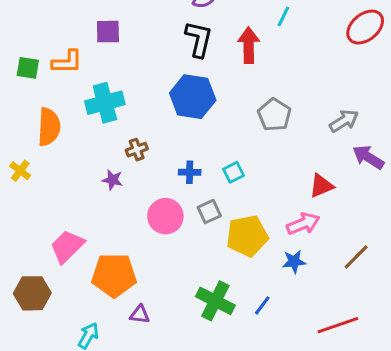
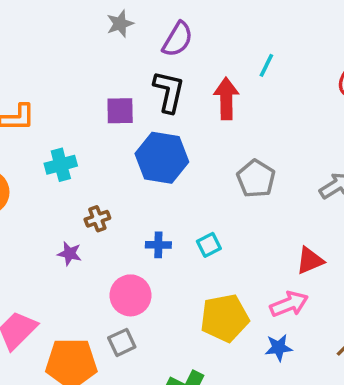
purple square: (108, 32) -> (120, 111), moved
cyan cross: (105, 103) -> (61, 165), size x0.7
gray square: (209, 212) -> (122, 342), moved

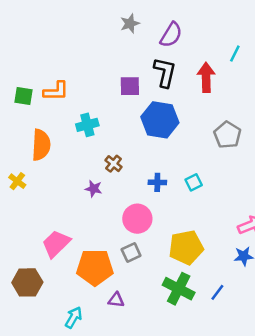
brown cross: (97, 219) -> (114, 164), turned -30
yellow pentagon: (225, 318) -> (186, 247), moved

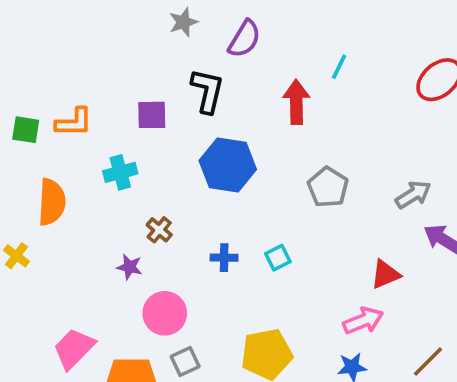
black L-shape: (165, 72) -> (207, 91), moved
purple square: (130, 86) -> (152, 115), moved
pink circle: (137, 219) -> (165, 313), moved

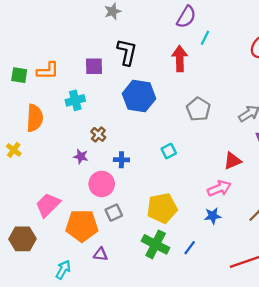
purple semicircle: (244, 39) -> (186, 17), moved
blue cross: (224, 258) -> (121, 160), moved

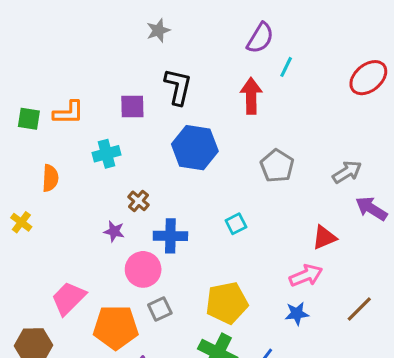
orange semicircle: (35, 118) -> (50, 178), size x0.7
blue cross: (121, 160) -> (170, 236), size x1.5

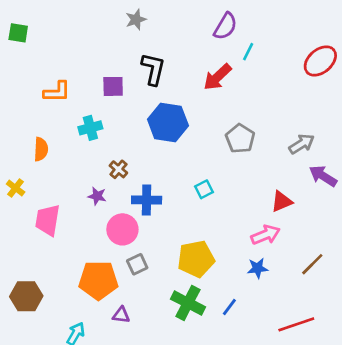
red arrow: (251, 96) -> (217, 77), turned -132
green square: (29, 119) -> (18, 33), moved
pink trapezoid: (68, 298) -> (48, 220), moved, turned -36

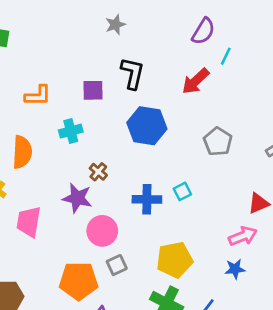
orange semicircle: (41, 149) -> (22, 152), size x1.4
purple star: (97, 196) -> (77, 198), size x1.6
blue cross: (147, 200) -> (147, 199), moved

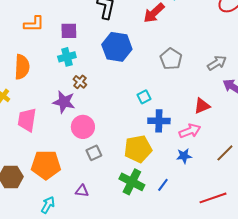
purple square: (93, 90) -> (69, 31), moved
cyan cross: (71, 131) -> (67, 57), moved
blue cross: (147, 199) -> (159, 121), moved
orange pentagon: (79, 281) -> (46, 165), moved

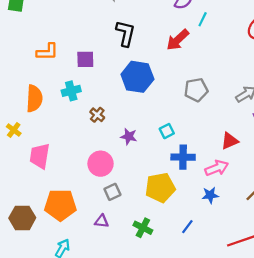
cyan cross: (67, 57) -> (71, 91), moved
gray pentagon: (171, 59) -> (196, 90), turned 30
purple star: (64, 102) -> (129, 136), moved, size x0.7
green cross: (132, 182) -> (143, 228), moved, size x0.7
purple triangle: (82, 191) -> (102, 221), moved

